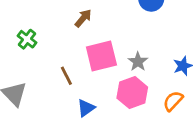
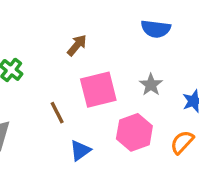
gray star: (138, 62) -> (151, 85), moved

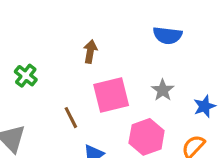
brown arrow: (77, 45) -> (90, 52), turned -30

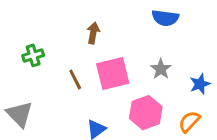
green cross: (26, 76) -> (33, 55), turned 35
brown line: (71, 118) -> (75, 80), moved

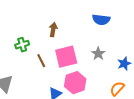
green cross: (33, 55) -> (22, 45), moved
pink hexagon: (146, 113) -> (75, 83), moved

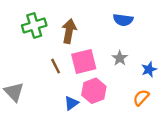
brown arrow: (53, 30) -> (69, 31), size x1.5
green cross: (22, 45) -> (34, 25), moved, size x1.5

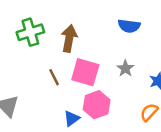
pink square: (84, 62) -> (85, 72), turned 30

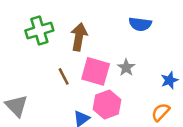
gray star: (125, 68) -> (126, 67), moved

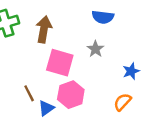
gray star: (126, 67) -> (95, 49), moved
brown line: (64, 76) -> (29, 93), moved

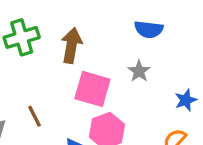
brown line: (29, 93) -> (35, 116), moved

